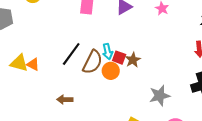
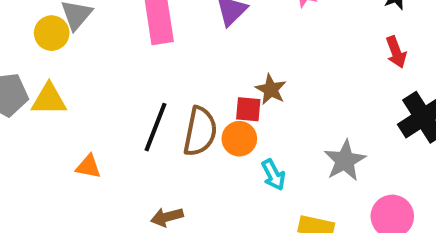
cyan arrow: (108, 51) -> (273, 175), moved
brown star: (133, 60) -> (271, 89), moved
yellow triangle: (19, 63) -> (49, 99), moved

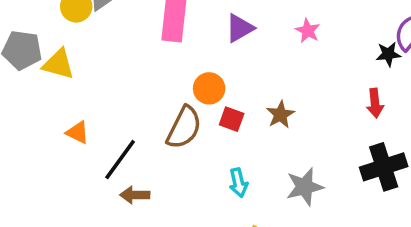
brown star: (271, 89) -> (280, 115), moved
black line: (156, 127) -> (120, 160), moved
orange circle: (239, 139) -> (209, 88), moved

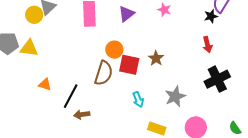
red square: (232, 119) -> (129, 65), size x1.5

